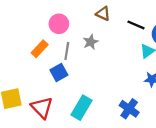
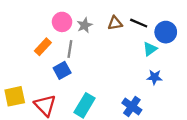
brown triangle: (103, 14) -> (115, 23), moved, turned -35
gray star: (91, 42) -> (85, 25), moved

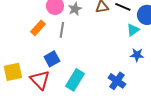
blue square: (62, 70) -> (52, 59), moved

